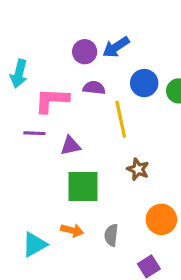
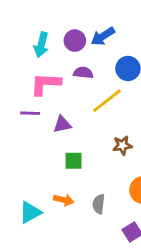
cyan arrow: (19, 74) -> (41, 45), moved
yellow line: (121, 119) -> (107, 101), turned 64
brown star: (138, 169) -> (122, 145), turned -30
green square: (83, 186) -> (73, 161), size x0.6

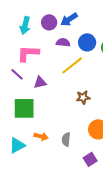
purple semicircle: (83, 73) -> (63, 42), moved
purple line: (30, 113) -> (17, 74), turned 40
green square: (73, 161) -> (24, 108), moved, size x1.6

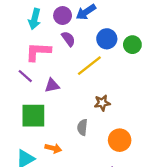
purple semicircle: (63, 42) -> (68, 39), moved, turned 48
gray semicircle: (66, 139) -> (82, 127), moved

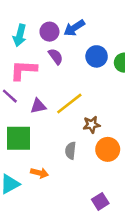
yellow line: (89, 66) -> (69, 104), moved
orange circle: (120, 140) -> (108, 149), moved

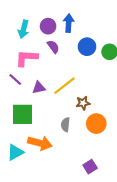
blue arrow: (74, 28) -> (69, 23), turned 126
orange arrow: (40, 173) -> (40, 143), size x1.6

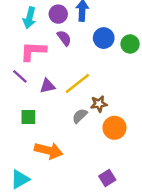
green square: (22, 114) -> (28, 117), size x0.6
gray semicircle: (65, 125) -> (80, 116), moved, turned 40
cyan triangle: (15, 152) -> (20, 179), moved

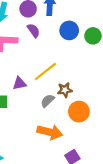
purple triangle: (47, 86) -> (19, 83), moved
orange arrow: (49, 151) -> (50, 132), moved

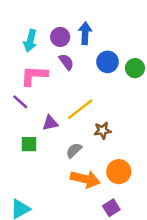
gray semicircle: (48, 101) -> (74, 150), moved
orange circle: (79, 112) -> (119, 172), moved

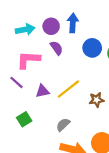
cyan arrow: (30, 41) -> (25, 30), turned -114
purple triangle: (50, 123) -> (42, 91), moved
brown star: (103, 130) -> (97, 100), moved
green square: (29, 144) -> (24, 119), turned -32

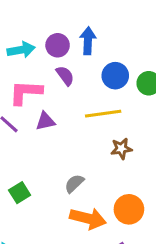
yellow line: (68, 89) -> (103, 114), moved, turned 30
purple triangle: (42, 91) -> (45, 121), moved
green square: (24, 119) -> (20, 193), moved

